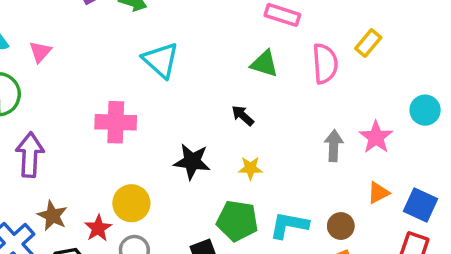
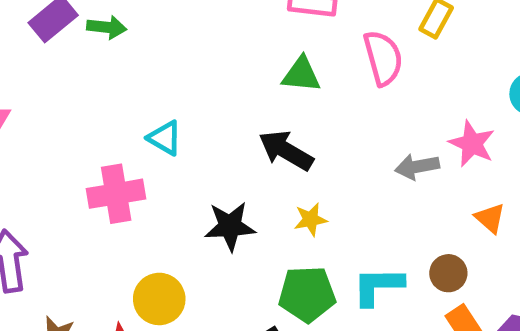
cyan triangle: (161, 60) -> (165, 138), moved, size x0.7
black arrow: (243, 116) -> (286, 150), size x1.6
gray arrow: (334, 146) -> (417, 167), turned -92
orange triangle: (378, 193) -> (490, 218), turned -40

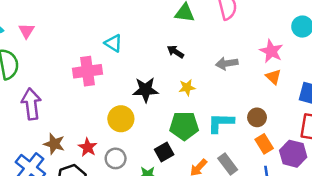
black arrow: (286, 150) -> (176, 52), size x0.6
gray arrow: (417, 167) -> (227, 63), moved
orange triangle: (490, 218) -> (273, 77), moved
yellow circle: (159, 299) -> (121, 119), moved

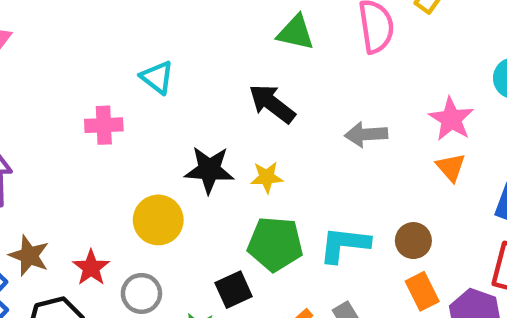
black arrow: (176, 52) -> (272, 104), size x1.5
pink cross: (88, 71) -> (104, 125), size x0.7
yellow star: (187, 88) -> (267, 177), moved

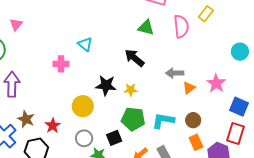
pink star: (451, 119) -> (216, 83), moved
orange triangle: (451, 167) -> (189, 88), moved, turned 32
gray circle: (141, 293) -> (84, 138), moved

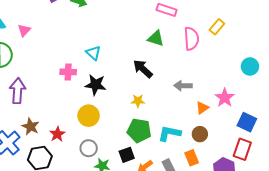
black star: (106, 85) -> (96, 85), moved
orange triangle: (189, 88) -> (202, 108), moved
black square: (114, 138) -> (127, 155), moved
orange rectangle: (196, 142) -> (192, 158), moved

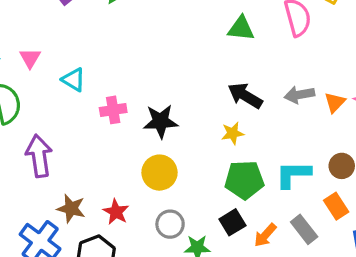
cyan triangle: (93, 53) -> (74, 80), moved
black arrow: (143, 69) -> (245, 96), moved
orange triangle: (202, 108) -> (335, 102), moved

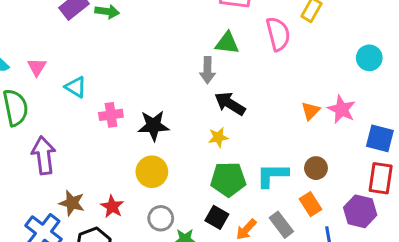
gray arrow: (299, 95) -> (207, 70), moved, turned -80
black square: (232, 222) -> (217, 217), turned -30

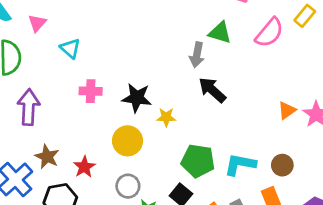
pink semicircle: (278, 34) -> (269, 33), turned 44
pink cross: (111, 115) -> (91, 91), moved
yellow star: (218, 137) -> (166, 117), moved

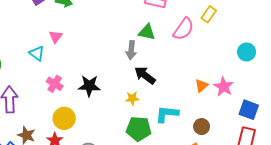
pink triangle: (37, 23) -> (56, 37), moved
pink cross: (91, 91) -> (55, 84), turned 35
yellow star: (166, 117) -> (132, 98), moved
yellow circle: (127, 141) -> (64, 118), moved
cyan L-shape: (240, 164) -> (167, 114), moved

